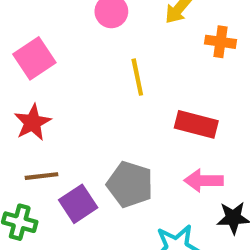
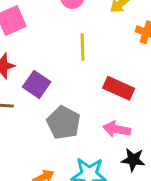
purple square: (78, 204) -> (37, 84), moved, turned -32

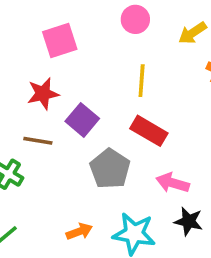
red rectangle: (119, 88) -> (149, 131), moved

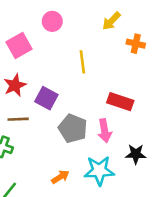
pink circle: (135, 19) -> (52, 21), moved
red rectangle: (149, 131) -> (120, 102), moved
pink arrow: (173, 183) -> (105, 131), moved, turned -105

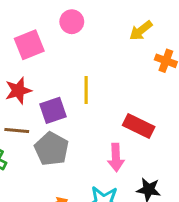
yellow line: (82, 62) -> (86, 90), moved
purple square: (46, 98) -> (53, 110), turned 35
gray pentagon: (73, 128) -> (51, 149), moved

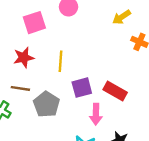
yellow line: (86, 90) -> (60, 61), moved
purple square: (53, 110) -> (82, 88), moved

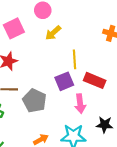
yellow arrow: (122, 17) -> (53, 33), moved
yellow line: (60, 61) -> (74, 59), moved

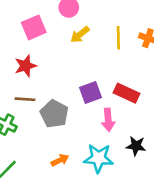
yellow line: (74, 59) -> (118, 38), moved

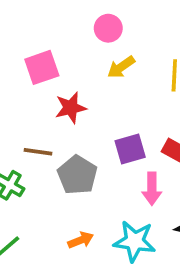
pink square: (34, 27) -> (42, 67), moved
red star: (25, 66) -> (71, 108), moved

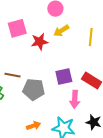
red star: (71, 108) -> (40, 42), moved
gray pentagon: (77, 175) -> (34, 89), turned -30

